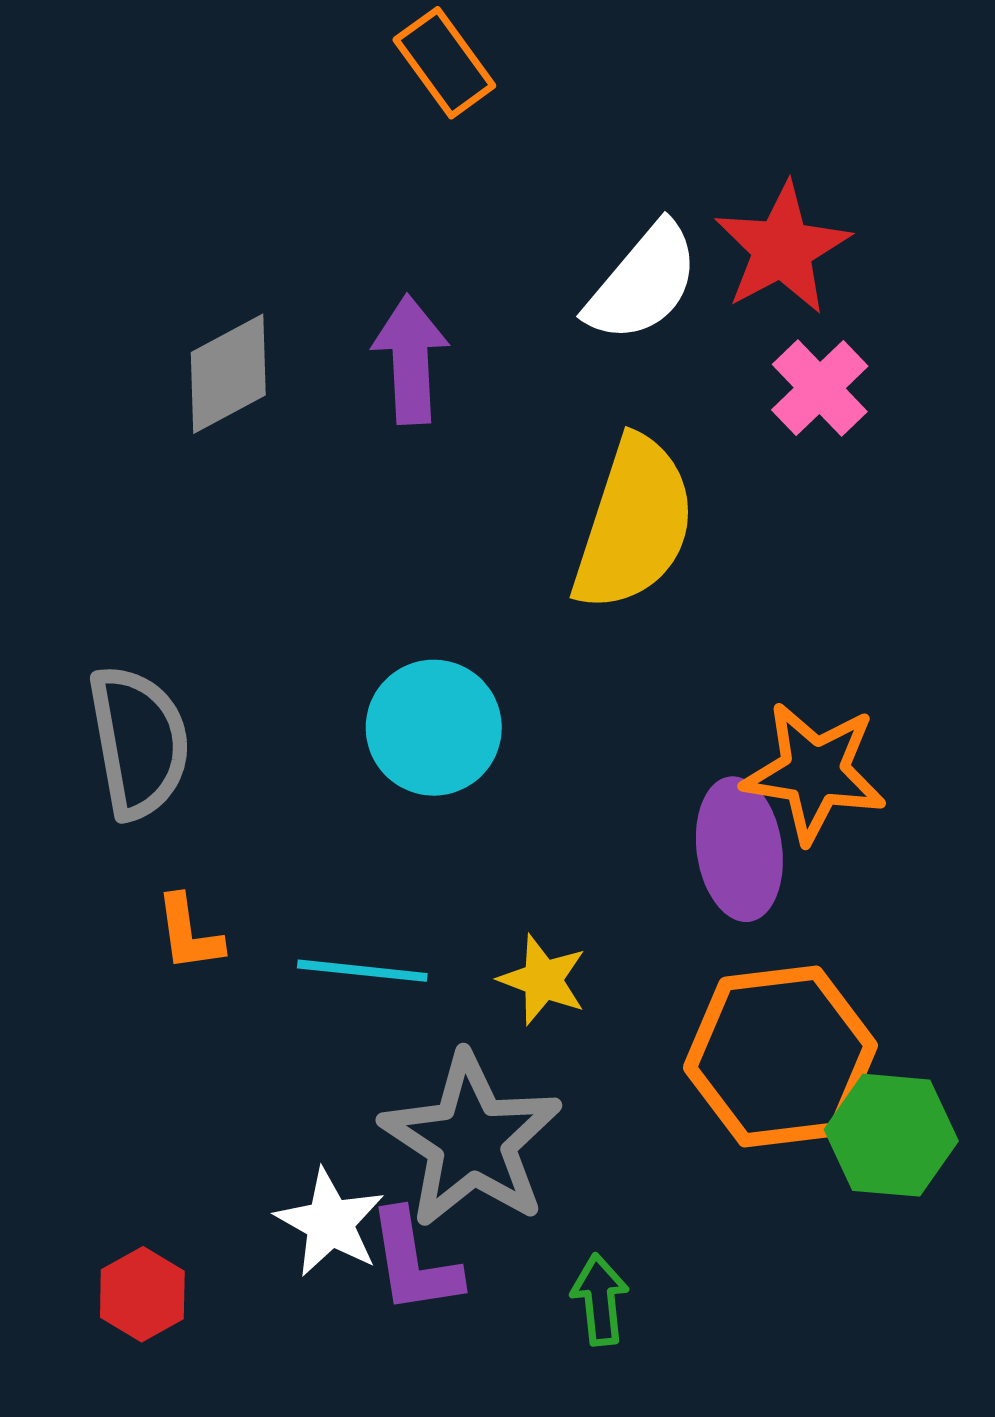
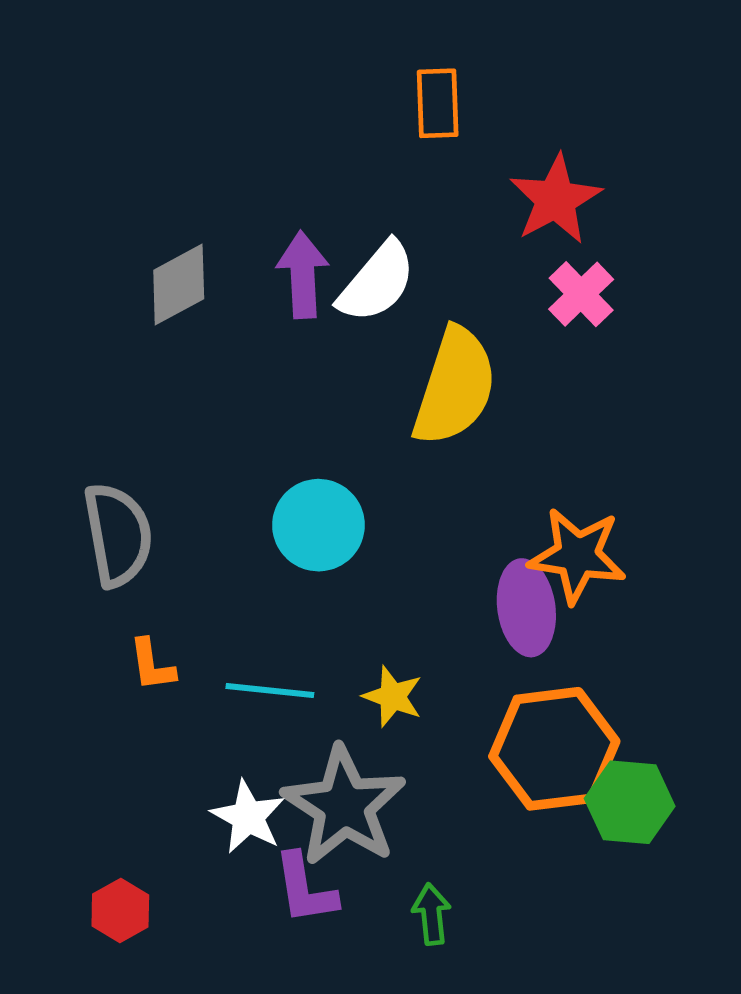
orange rectangle: (444, 63) -> (438, 103), moved, turned 34
white semicircle: (643, 283) -> (377, 282), moved
white star: (330, 1223) -> (248, 817), moved

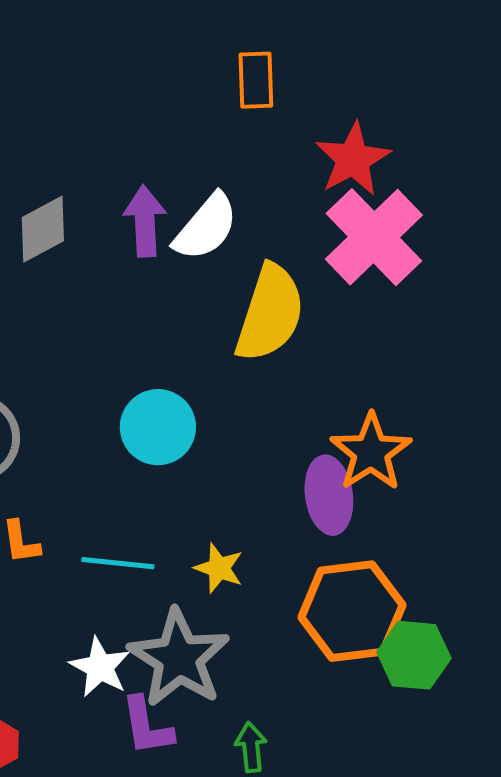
pink cross: (581, 294) -> (374, 237), size x1.8
orange star: (577, 556) -> (371, 452), turned 30

